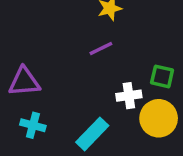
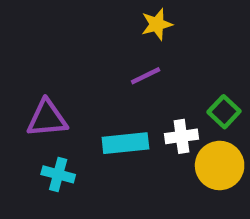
green square: (162, 76) -> (224, 112), turned 30
cyan rectangle: (92, 134) -> (125, 143), moved, turned 40

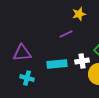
yellow star: (157, 24) -> (79, 14), moved

